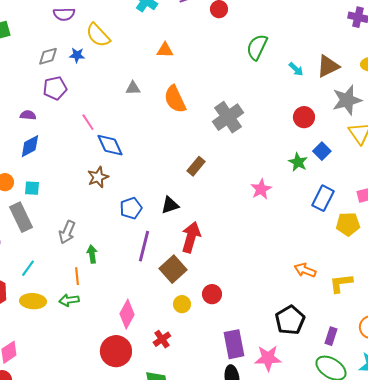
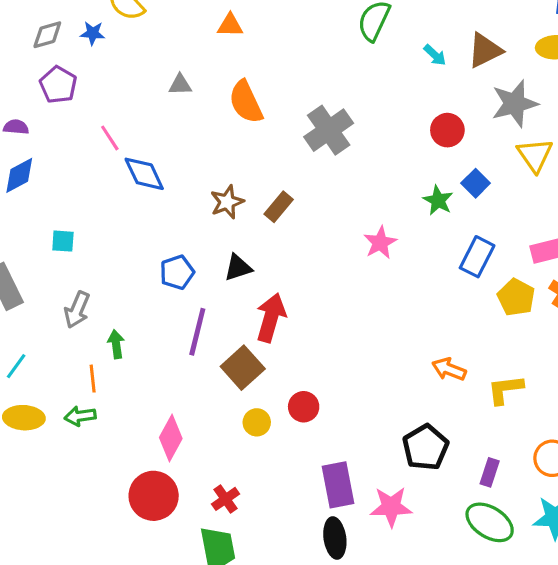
purple pentagon: (55, 88) -> (58, 85), turned -30
brown star: (98, 177) -> (227, 202), moved
cyan square: (32, 188) -> (63, 241), moved
yellow pentagon: (348, 224) -> (516, 297), turned 30
red cross: (162, 339) -> (225, 499), moved

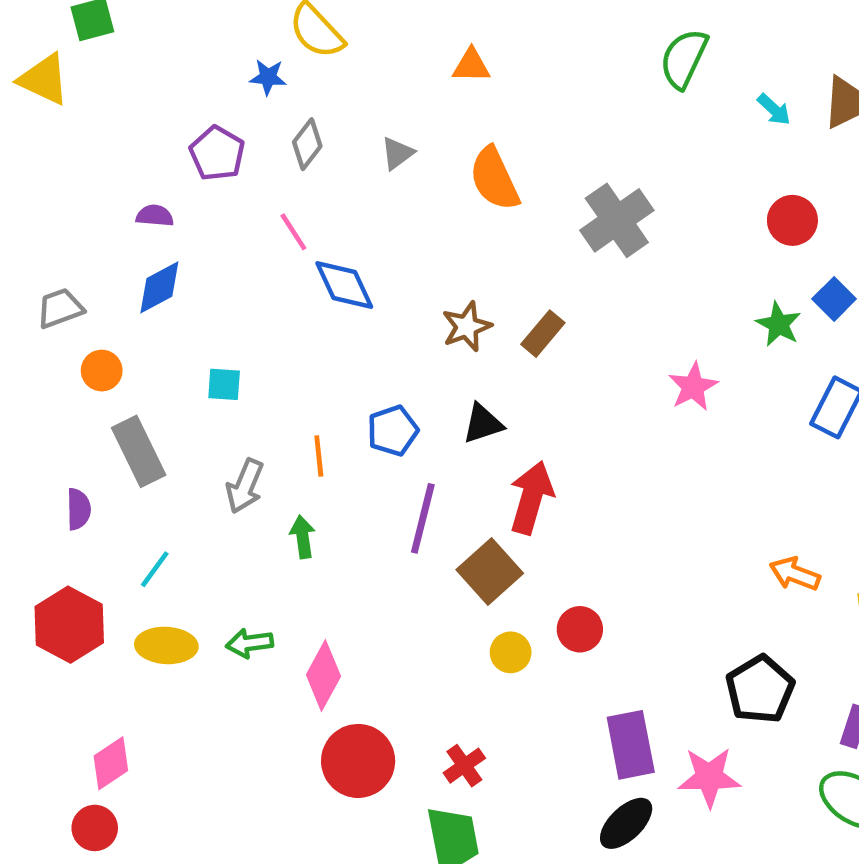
gray diamond: (47, 35) -> (307, 144), moved, turned -36
gray triangle: (180, 85) -> (397, 153), turned -35
orange line: (93, 379) -> (319, 456), moved
pink diamond: (171, 438) -> (323, 675), moved
black ellipse: (335, 538) -> (626, 823), turned 54

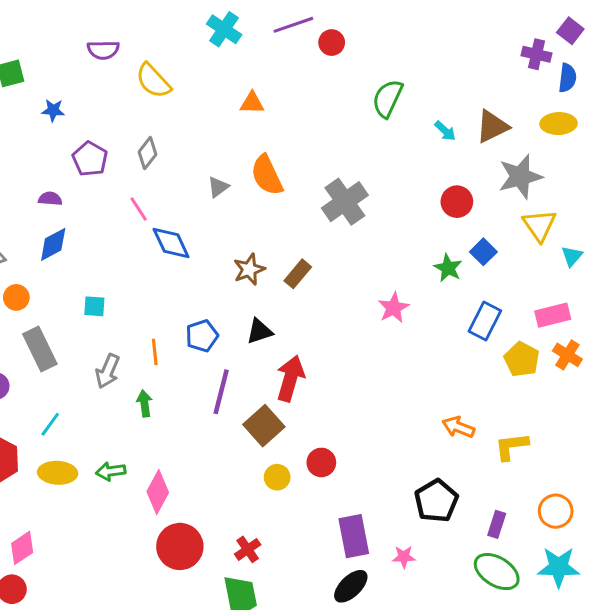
blue star: (268, 77) -> (53, 110), moved
gray triangle: (397, 153) -> (218, 187), moved
pink star: (709, 777) -> (404, 557), size x0.6

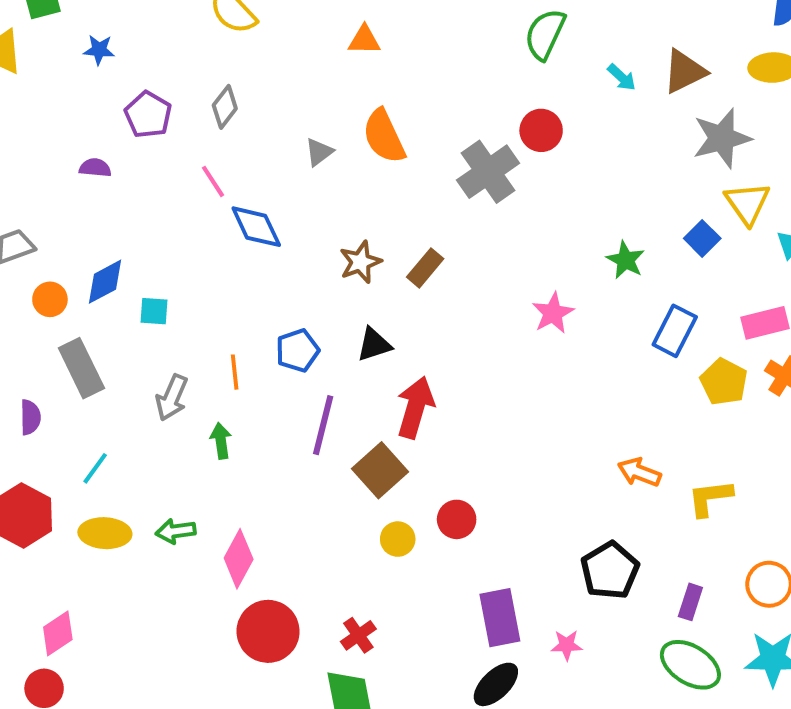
red circle: (457, 202) -> (541, 130), moved
blue diamond: (53, 244) -> (105, 282), moved
blue square: (483, 252) -> (702, 238), moved

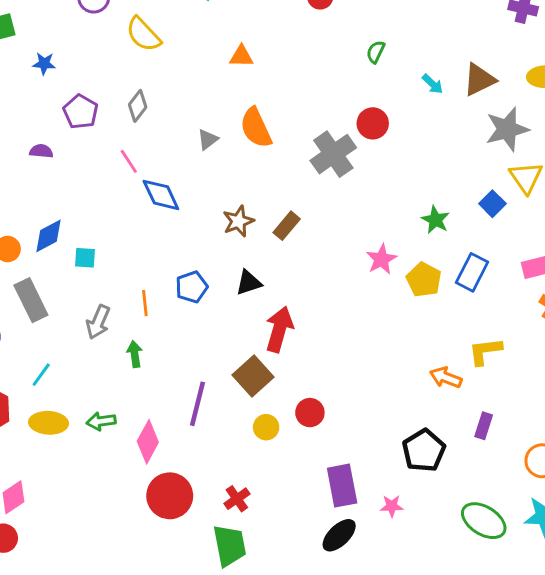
green semicircle: (545, 34) -> (376, 52), size x0.6
yellow pentagon: (724, 382) -> (424, 280), moved
purple line: (323, 425) -> (197, 404), moved
yellow L-shape: (710, 498) -> (485, 351), moved
purple rectangle: (690, 602) -> (484, 426), moved

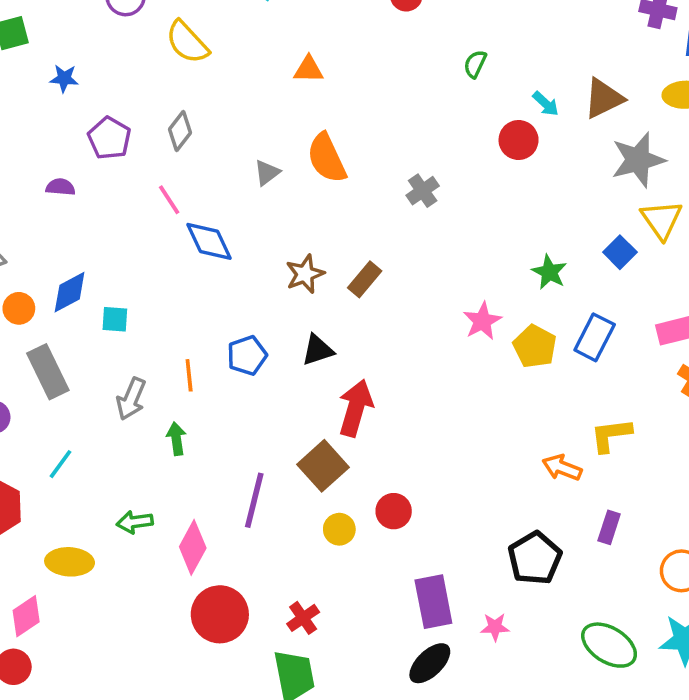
red circle: (373, 123) -> (519, 140), moved
gray cross: (333, 154) -> (423, 191), size x0.6
yellow ellipse: (49, 423) -> (70, 562), moved

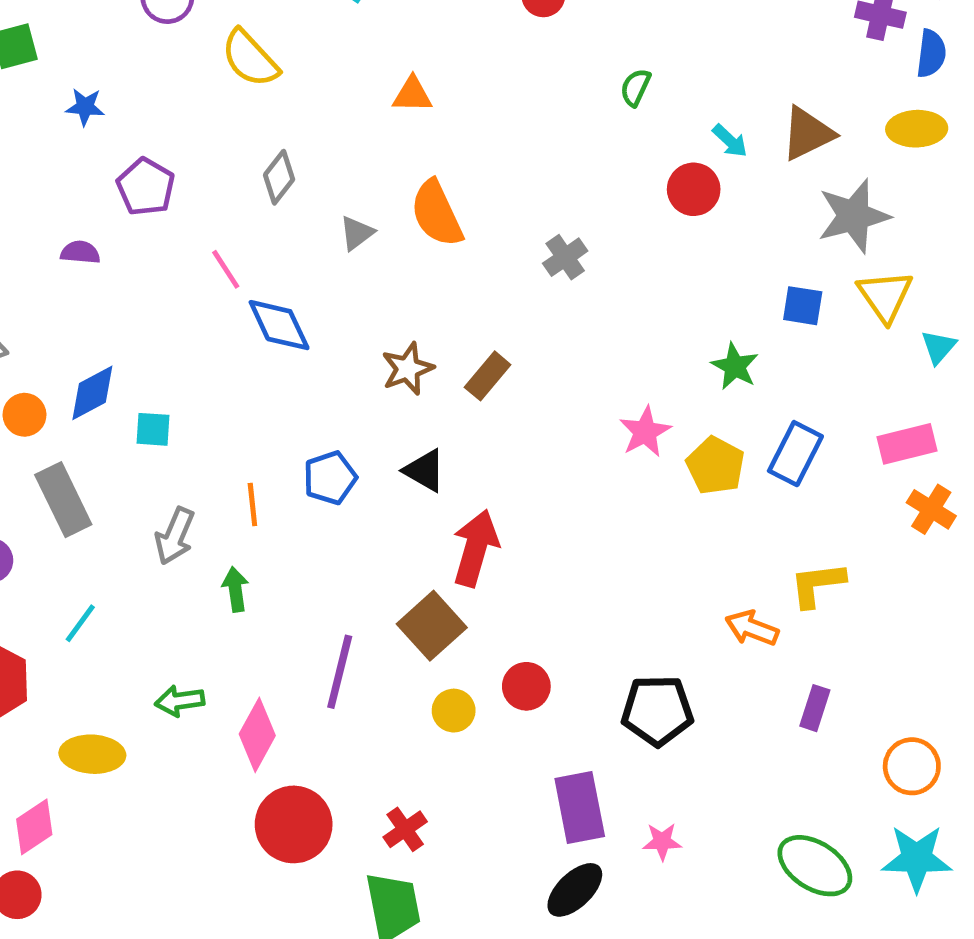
gray diamond: (180, 131) -> (279, 177), moved
blue square: (620, 252) -> (803, 306), moved, turned -36
black triangle: (318, 350) -> (425, 471), turned 48
black pentagon: (535, 558) -> (657, 711), moved, turned 30

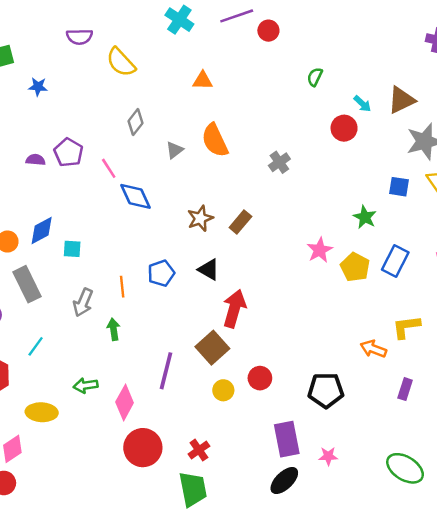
purple pentagon: (146, 187) -> (68, 153), moved

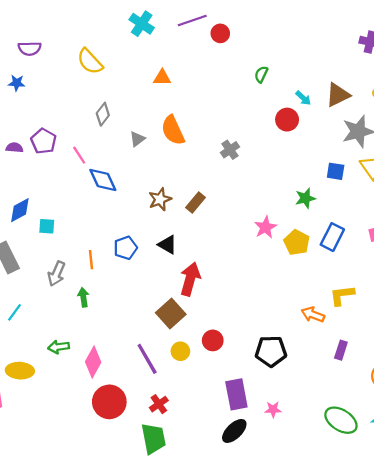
purple semicircle: (79, 37) -> (30, 48), moved
green star: (365, 217) -> (305, 198), turned 30
purple line: (166, 371) -> (147, 359), moved, turned -44

